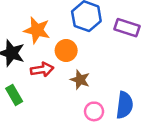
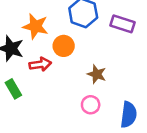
brown star: (80, 80) -> (97, 74), moved
blue semicircle: (124, 105) -> (129, 115), moved

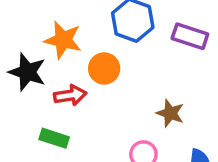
brown star: (97, 74) -> (170, 113), moved
green rectangle: (13, 89) -> (54, 138), moved, turned -42

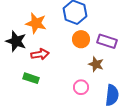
purple rectangle: (190, 36) -> (107, 41), moved
orange circle: (104, 68) -> (81, 39), moved

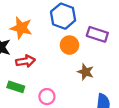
purple rectangle: (107, 41) -> (97, 34), moved
pink circle: (81, 87) -> (47, 97), moved

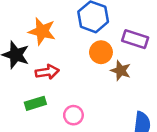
brown star: (86, 72) -> (121, 71), moved
green rectangle: (16, 87) -> (35, 103), turned -35

